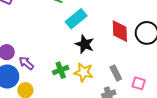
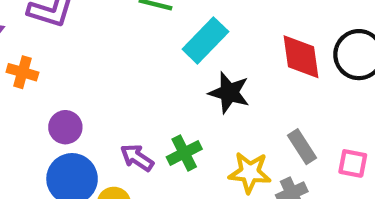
purple arrow: (26, 63) -> (137, 158), moved
yellow star: (84, 72) -> (250, 172), moved

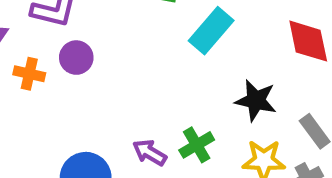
black star: (229, 93) -> (256, 100), moved
purple circle: (65, 127) -> (76, 58), moved

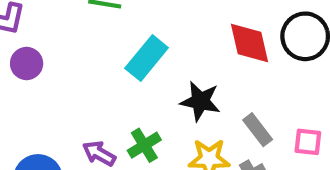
cyan rectangle: (211, 31) -> (147, 58), moved

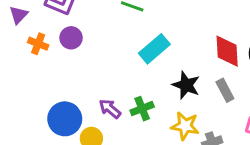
gray rectangle: (258, 130) -> (225, 90), moved

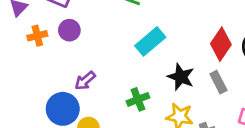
orange cross: (38, 44) -> (37, 36), turned -36
red diamond: (227, 51) -> (221, 44), turned 36
purple arrow: (110, 109) -> (85, 81), moved, turned -80

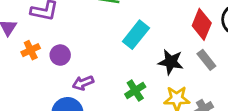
purple circle: (69, 30) -> (60, 55), moved
purple arrow: (85, 81) -> (83, 83), turned 30

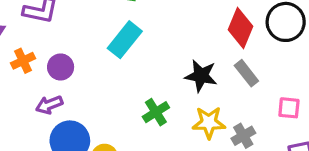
cyan rectangle: (136, 35) -> (125, 40), moved
purple arrow: (83, 83) -> (49, 105), moved

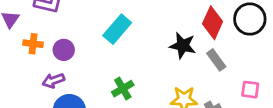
orange cross: (23, 61) -> (33, 44), turned 30
black star: (201, 76) -> (183, 46), moved
green cross: (156, 112) -> (123, 89), moved

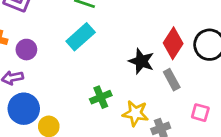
green cross: (123, 89) -> (101, 97), moved

